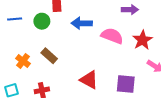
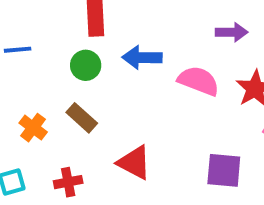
green circle: (42, 21) -> (86, 65), moved
red triangle: (89, 80) -> (134, 163), moved

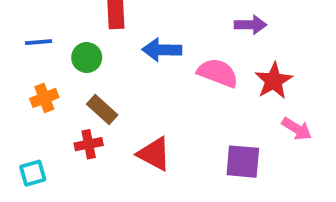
green circle: (86, 65) -> (87, 58), moved
orange cross: (33, 128) -> (44, 98), moved, turned 32
red cross: (68, 182) -> (89, 144), moved

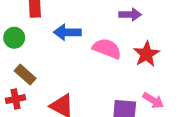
pink arrow: (297, 129) -> (153, 100), moved

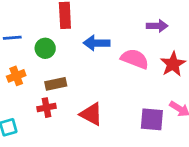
brown rectangle: (25, 75) -> (56, 84), turned -54

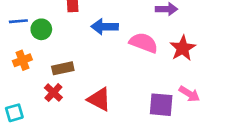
green circle: (45, 48) -> (41, 29), moved
red cross: (46, 108) -> (53, 93), turned -36

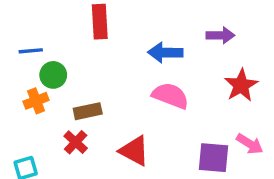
blue arrow: (105, 27) -> (165, 53), moved
green circle: (41, 29) -> (53, 75), moved
pink semicircle: (144, 43) -> (170, 96), moved

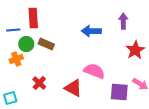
red rectangle: (100, 22) -> (33, 18), moved
purple arrow: (220, 35) -> (123, 21), turned -91
pink semicircle: (170, 96) -> (94, 71), moved
brown rectangle: (88, 111) -> (46, 44), moved, turned 35

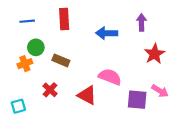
red rectangle: (33, 18) -> (64, 19), moved
blue line: (13, 30) -> (27, 21), moved
brown rectangle: (46, 44) -> (61, 60), moved

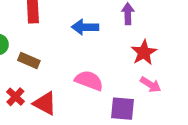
pink arrow: (160, 91) -> (151, 85), moved
red triangle: (87, 95) -> (45, 103), moved

